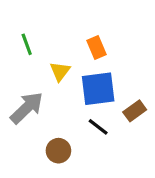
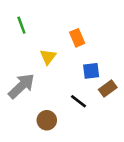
green line: (27, 44) -> (21, 25), moved
blue square: (98, 89) -> (91, 71), moved, size x0.6

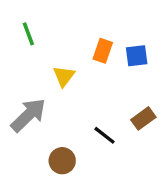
orange rectangle: (77, 38) -> (103, 51), turned 42
blue square: (91, 71) -> (137, 56), moved

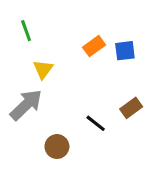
orange rectangle: (103, 51) -> (94, 46), turned 35
yellow triangle: (64, 76) -> (43, 69), moved

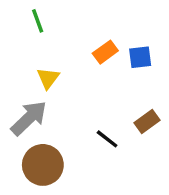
green line: (26, 31) -> (38, 21), moved
brown circle: (57, 147) -> (43, 165), moved, size x1.5

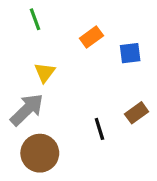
orange rectangle: (105, 52) -> (91, 37), moved
black line: (107, 139) -> (99, 129), turned 35

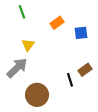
black line: (99, 129) -> (70, 80), moved
brown circle: (40, 153) -> (37, 95), moved

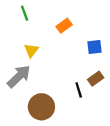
blue square: (81, 33) -> (94, 47), moved

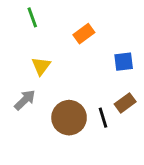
gray arrow: (19, 76) -> (25, 100), size x0.7
brown circle: (41, 107) -> (69, 118), moved

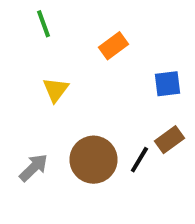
gray arrow: (25, 100) -> (34, 168), moved
black line: (103, 118) -> (139, 160), turned 48

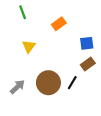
brown rectangle: (169, 140) -> (88, 64), moved

